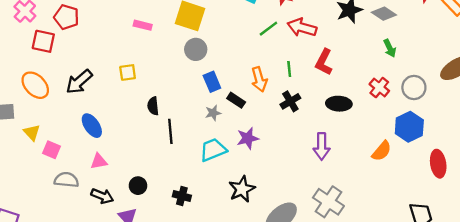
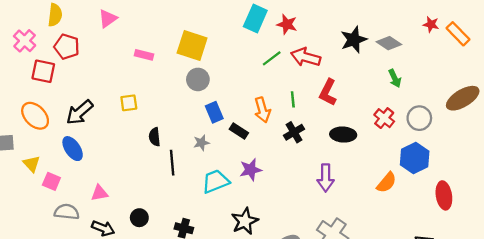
gray star: (213, 113) -> (201, 143), moved
blue ellipse: (92, 126) -> (73, 149), moved

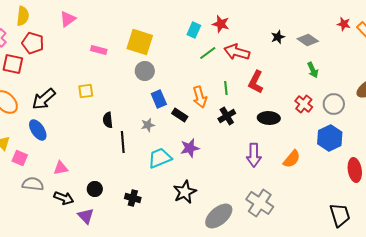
cyan rectangle: (255, 19) -> (194, 30), moved, size x0.7
black star: (354, 40) -> (278, 37), size x0.6
orange semicircle: (387, 183) -> (292, 159), moved

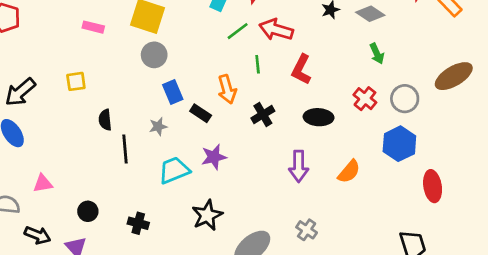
green line: (226, 88) -> (258, 64), moved
black arrow: (64, 198) -> (37, 235), moved
gray cross: (260, 203) -> (307, 230), size x0.6

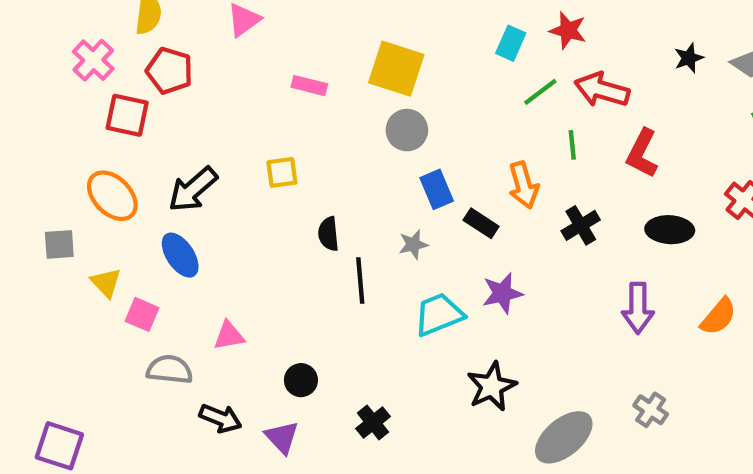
black cross: (138, 223) -> (373, 423), moved, turned 36

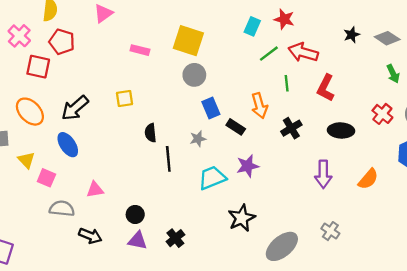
purple triangle: (282, 437) -> (138, 240), moved, turned -36

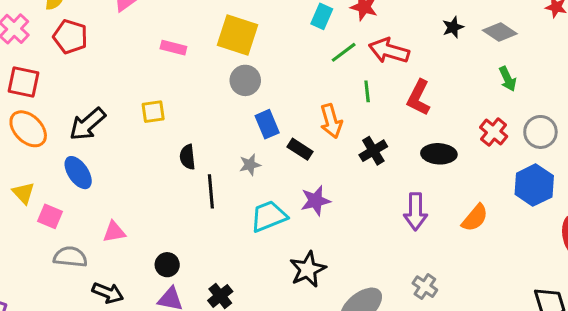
red square: (38, 67) -> (23, 82), moved

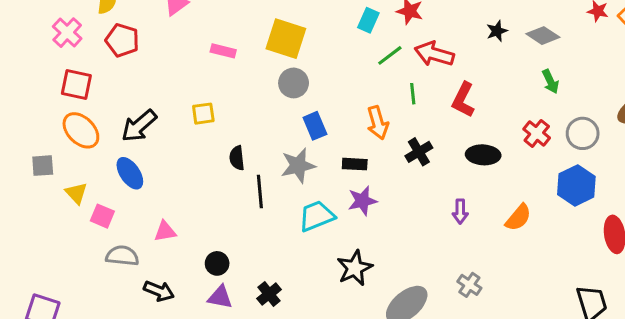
black rectangle: (300, 149) -> (355, 164), moved, turned -30
gray star: (250, 165) -> (298, 166), size x1.6
purple arrow: (415, 212) -> (460, 211), size x0.7

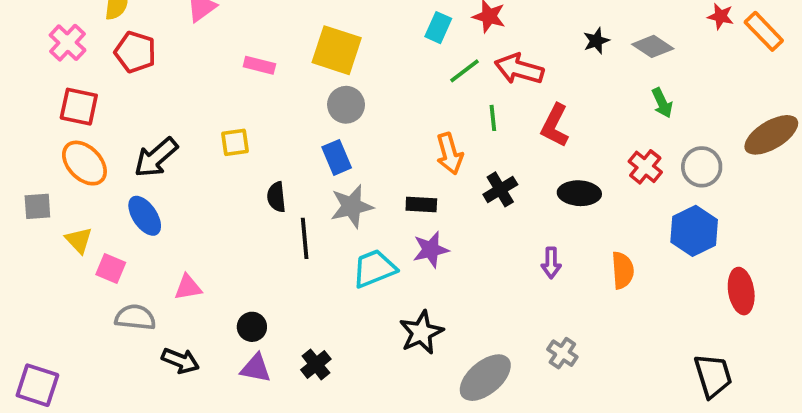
blue rectangle: (315, 126) -> (337, 157), moved
orange semicircle: (518, 218) -> (623, 270), turned -44

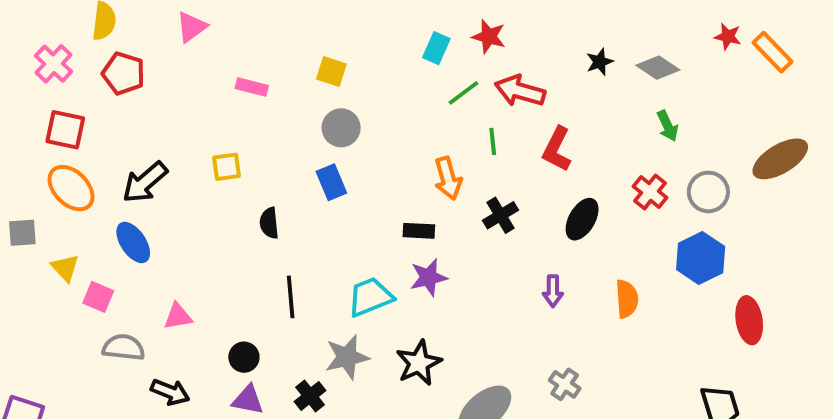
yellow square: (337, 50) -> (331, 71), size x0.6
black ellipse: (579, 193) -> (582, 219), turned -63
gray star: (352, 206) -> (347, 357), moved
black line: (305, 238) -> (291, 297), moved

